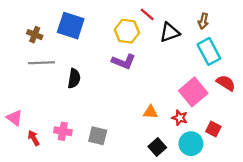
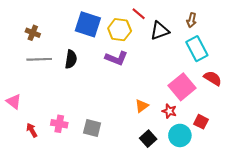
blue square: (71, 26) -> (88, 24), moved
black semicircle: (74, 78) -> (71, 59), moved
orange triangle: (150, 112) -> (142, 106), turned -40
pink triangle: (14, 118) -> (14, 102), moved

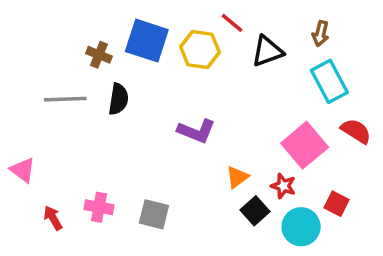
brown cross: (33, 33) -> (99, 55), moved
purple L-shape: (116, 58) -> (196, 131), moved
black square: (148, 139) -> (255, 211), moved

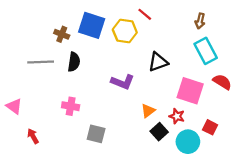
black triangle: (267, 51) -> (158, 62), moved
pink square: (305, 145) -> (190, 91), turned -32
pink cross: (99, 207) -> (71, 106), moved

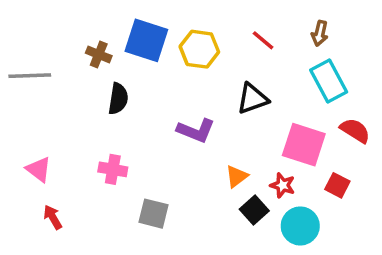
red line: (145, 14) -> (263, 40), moved
gray line: (41, 62) -> (30, 76), moved
pink triangle: (14, 106) -> (39, 169), moved
red square: (210, 127) -> (337, 185), moved

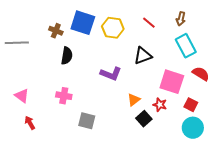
cyan circle: (300, 226) -> (193, 128), moved

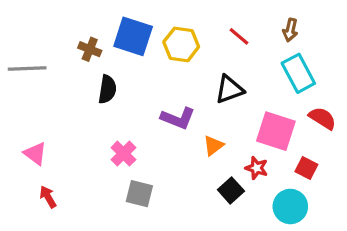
pink cross: (64, 96) -> (123, 154), moved, turned 35
orange triangle: (134, 100) -> (213, 146), moved
cyan circle: (193, 128) -> (290, 206), moved

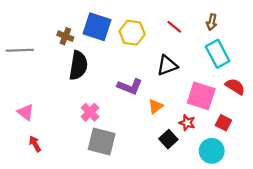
black semicircle: (107, 89) -> (78, 65), size x1.4
gray square: (139, 194) -> (102, 141), size x1.4

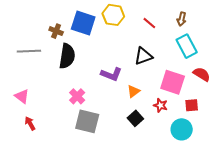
yellow hexagon: (132, 33) -> (113, 15), moved
gray line: (20, 50) -> (29, 51), moved
red square: (223, 123) -> (192, 105), turned -32
black square: (168, 139) -> (135, 118), moved

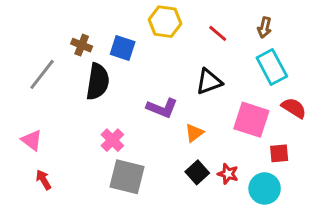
blue square: (83, 23) -> (123, 48), moved, size x0.7
gray line: (29, 51) -> (42, 74), turned -50
red star: (160, 105) -> (228, 174), moved

